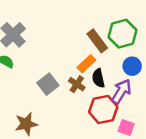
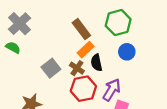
brown rectangle: (97, 41) -> (81, 29), moved
purple arrow: (121, 91) -> (112, 90), moved
red hexagon: (103, 109) -> (83, 89), moved

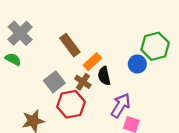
green hexagon: (118, 23) -> (155, 46), moved
brown rectangle: (81, 29) -> (70, 45), moved
red hexagon: (83, 89) -> (71, 104), moved

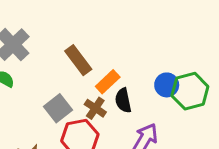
green hexagon: (155, 46) -> (190, 91), moved

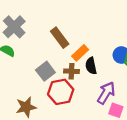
brown cross: (95, 108) -> (71, 71), turned -32

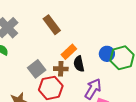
brown rectangle: (60, 38) -> (52, 25), moved

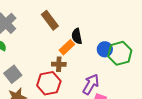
black semicircle: (79, 64) -> (77, 36), moved
gray square: (37, 69) -> (13, 74), moved

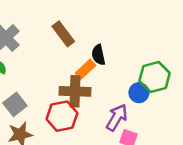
blue circle: (105, 49) -> (139, 93), moved
brown cross: (59, 64) -> (75, 91), size x1.6

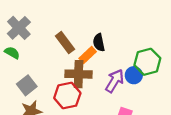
brown rectangle: (63, 34) -> (65, 43), moved
purple arrow: (117, 117) -> (115, 81), moved

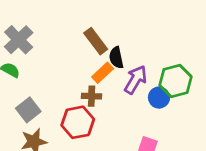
brown rectangle: (65, 43) -> (96, 41), moved
brown cross: (79, 74) -> (92, 96), size x0.6
purple arrow: (115, 81) -> (136, 80), moved

